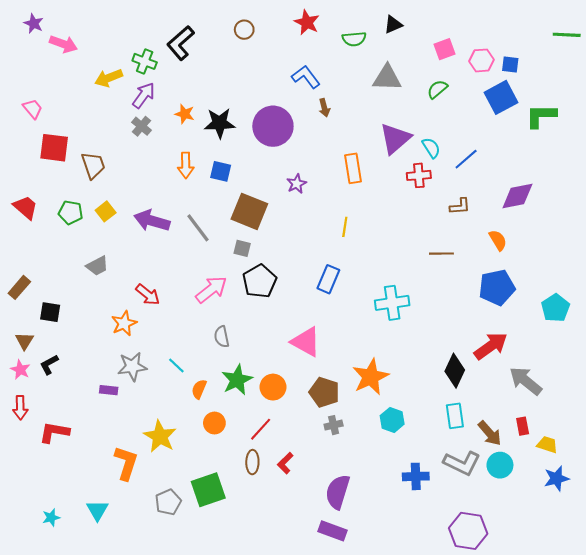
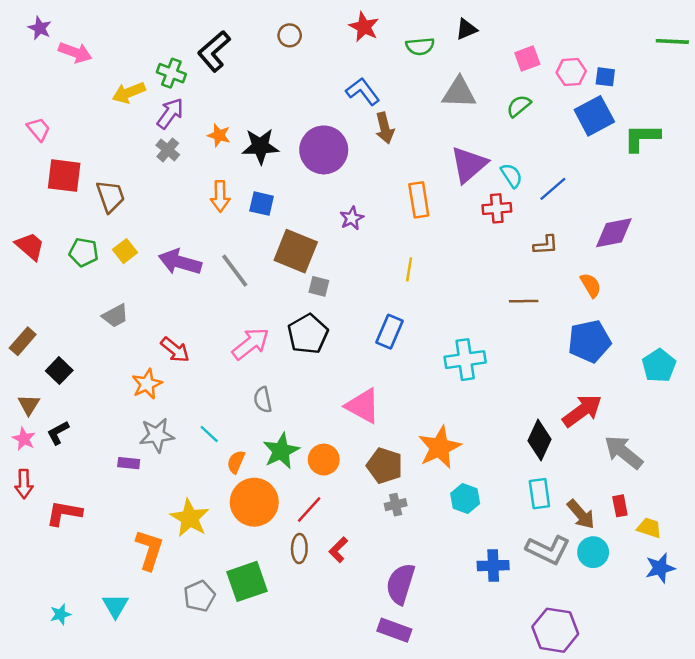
brown arrow: (324, 108) -> (385, 128), size x1.4
gray square: (242, 248) -> (319, 286), moved
black square: (50, 312) -> (59, 371), turned 35
orange circle: (214, 423) -> (254, 502), size x1.8

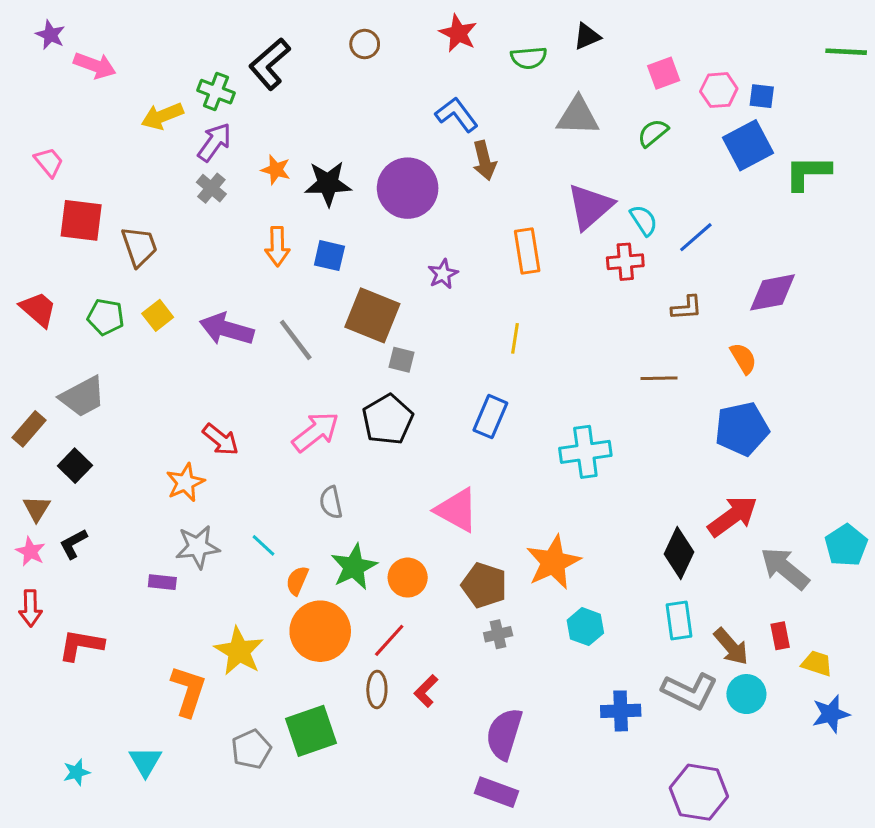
gray trapezoid: (115, 316) -> (83, 397), moved, size x1.4
cyan pentagon: (659, 366) -> (846, 545), moved

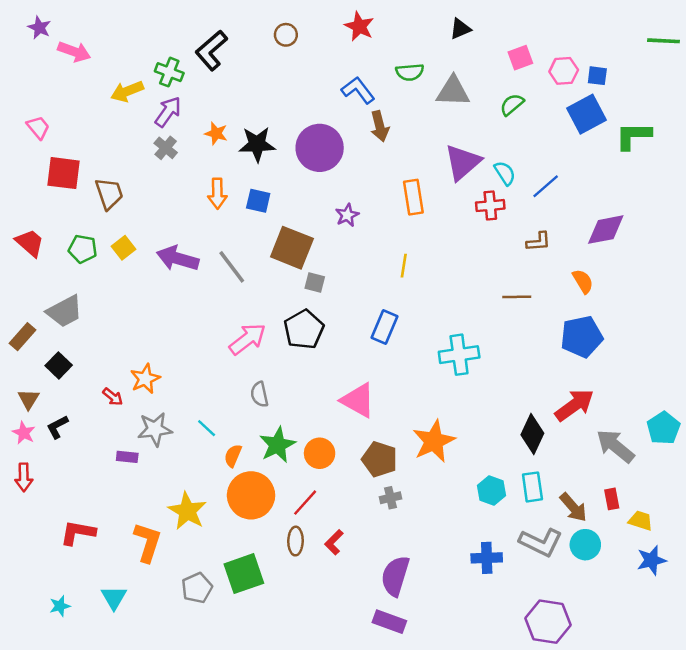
green semicircle: (529, 58) -> (410, 72), moved
red arrow: (221, 440) -> (113, 397), moved, size x0.7
cyan hexagon: (585, 627) -> (492, 491), moved
red L-shape: (81, 645) -> (78, 533), moved

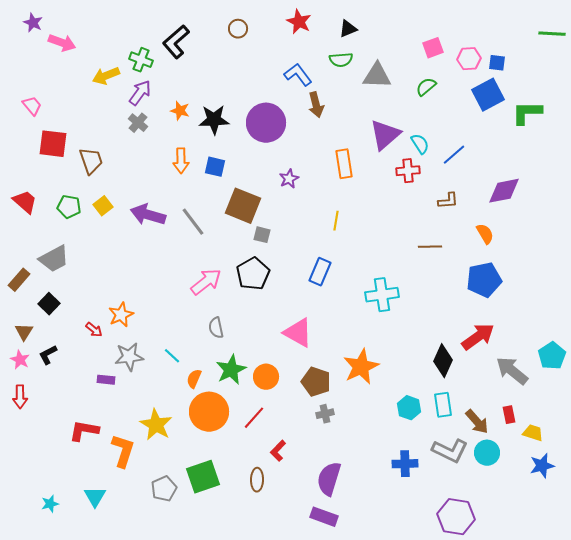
black triangle: (460, 29) -> (348, 29), moved
red L-shape: (78, 533) -> (84, 431), moved
brown ellipse: (296, 541) -> (257, 480), moved

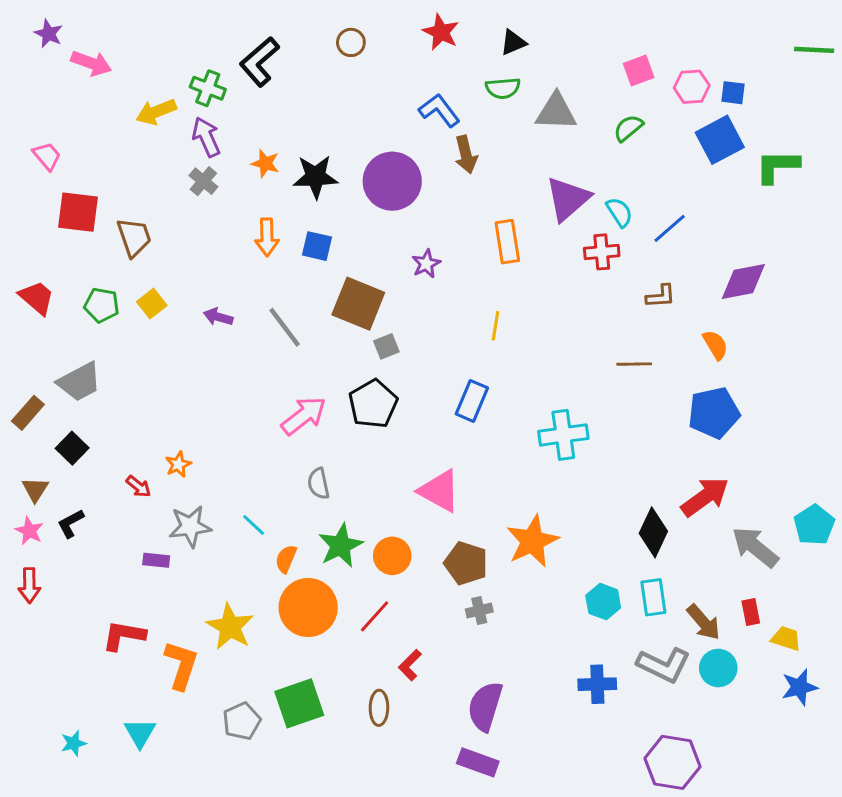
purple arrow: (140, 93) -> (206, 137), turned -60
purple arrow: (148, 215) -> (218, 317), size x0.6
gray square: (262, 235) -> (386, 346), turned -36
orange star: (121, 315) -> (178, 464), size x0.7

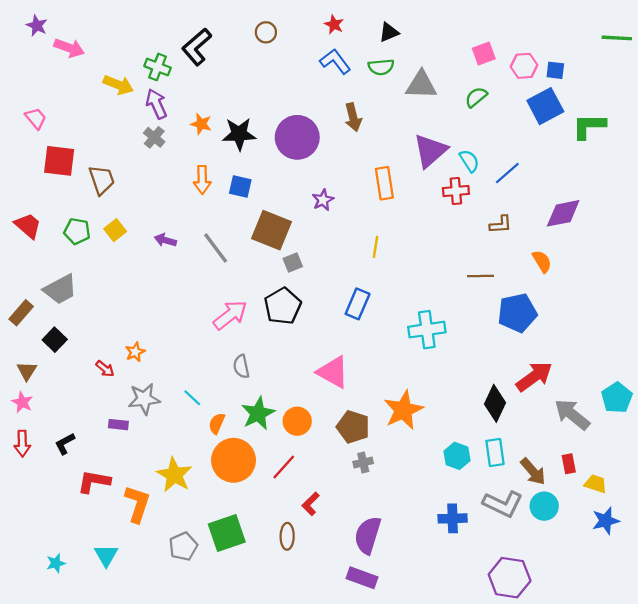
red star: (441, 32) -> (334, 24), size x0.7
blue L-shape: (439, 110) -> (335, 61), moved
yellow arrow: (156, 112) -> (118, 85), turned -136
blue pentagon: (714, 413) -> (517, 313), moved
black L-shape: (71, 523) -> (65, 444), moved

